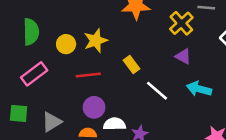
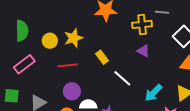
yellow cross: (181, 23) -> (142, 24), turned 36
cyan arrow: (199, 89) -> (154, 93), moved, turned -60

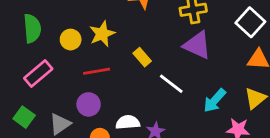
purple triangle: (143, 51) -> (197, 45), size x1.6
purple circle: (72, 91) -> (89, 104), moved
green square: (12, 96) -> (24, 117), turned 35

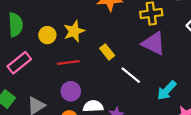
purple circle: (89, 104) -> (71, 91), moved

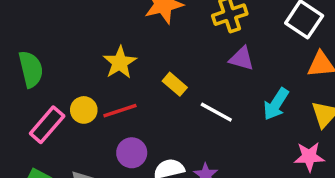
yellow circle: (47, 35) -> (84, 110), moved
purple triangle: (154, 43) -> (242, 59), size x0.7
cyan arrow: (167, 90) -> (276, 104), moved

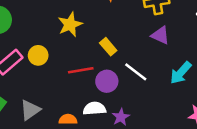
red line: (120, 111) -> (81, 70), moved
purple circle: (132, 153) -> (107, 81), moved

